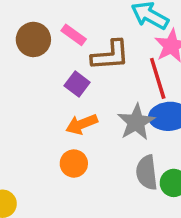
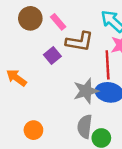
orange arrow: (82, 124) -> (16, 78), moved, turned 45
orange circle: (74, 164) -> (33, 130), moved

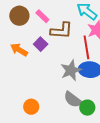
orange arrow: (16, 78) -> (19, 50), moved
gray semicircle: (85, 127) -> (73, 100), turned -54

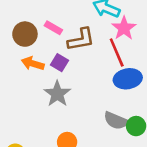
orange arrow: (19, 50) -> (33, 63), moved
gray star: (71, 70) -> (57, 94), moved

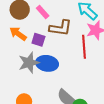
purple square: (59, 63) -> (38, 40), turned -32
blue ellipse: (128, 79) -> (47, 63), moved

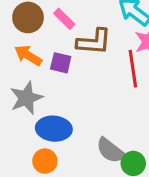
gray star: (29, 63) -> (26, 98), moved
blue ellipse: (47, 63) -> (54, 129), moved

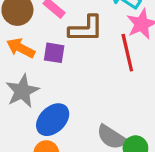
blue ellipse: (54, 129) -> (53, 120), turned -44

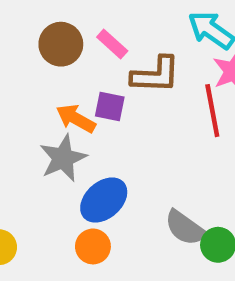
orange arrow: (21, 48) -> (76, 118), moved

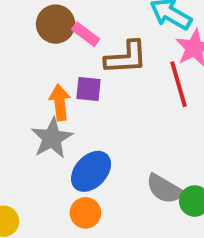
brown circle: (61, 44) -> (56, 24), moved
orange arrow: (76, 118) -> (60, 102), turned 60

